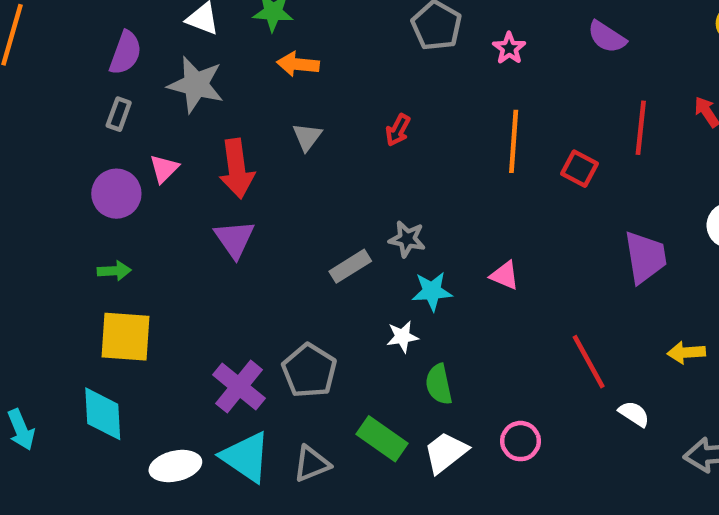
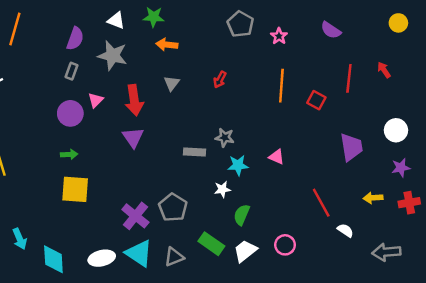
gray rectangle: (350, 266) -> (195, 152), turned 35
green semicircle: (439, 384) -> (242, 215), turned 35
cyan diamond: (103, 414) -> (53, 259), moved

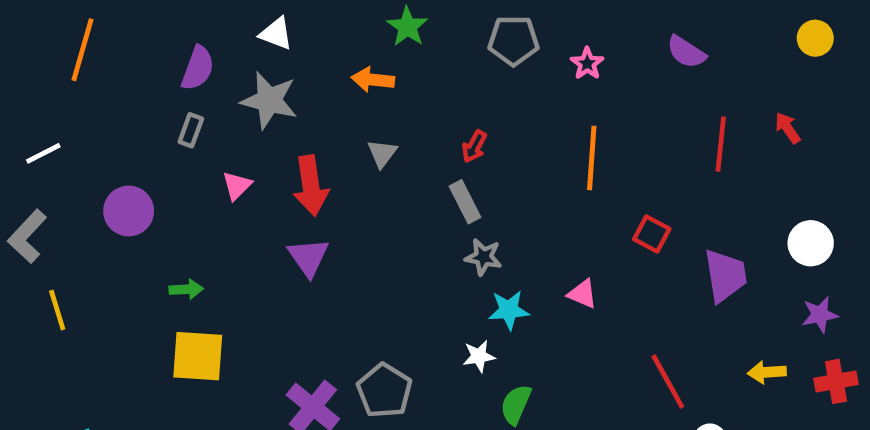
green star: (154, 17) -> (407, 27), moved, turned 30
gray pentagon: (240, 24) -> (513, 40), turned -30
red square: (316, 100) -> (652, 234), moved
purple circle: (70, 113) -> (129, 211), moved
gray rectangle: (195, 152) -> (465, 202), moved, turned 60

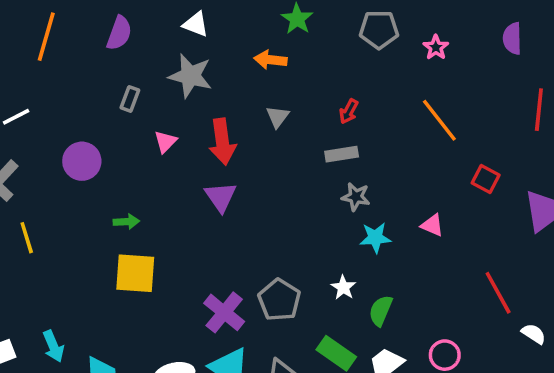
purple semicircle: (686, 52) -> (512, 38), turned 56
purple semicircle: (198, 68) -> (119, 33), moved
orange line: (592, 158) -> (439, 120), turned -42
gray rectangle: (465, 202) -> (342, 154), turned -72
white star: (479, 356) -> (343, 287), moved, turned -30

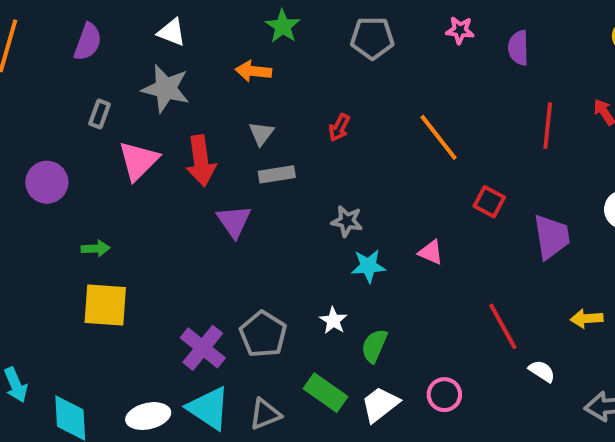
pink star: (436, 47) -> (460, 30), moved, turned -30
pink triangle: (165, 142) -> (138, 161), size x1.6
gray rectangle: (342, 154) -> (277, 174), moved
purple triangle: (221, 197) -> (234, 221), moved

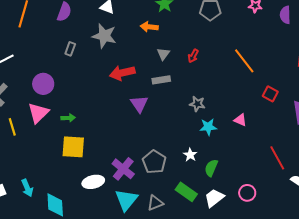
gray triangle: (261, 133) -> (163, 54), moved
pink triangle: (138, 161) -> (38, 113), moved
red arrow: (201, 161) -> (122, 73), turned 85
cyan triangle: (209, 408) -> (126, 200), turned 35
white ellipse: (148, 416) -> (93, 182), moved

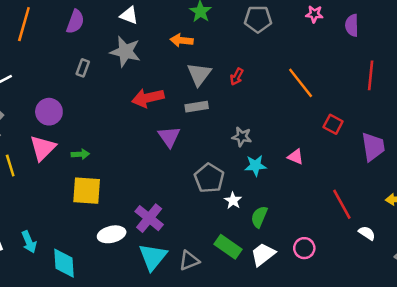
gray triangle: (163, 54) -> (199, 74), size x1.5
gray pentagon: (154, 162) -> (209, 178), moved

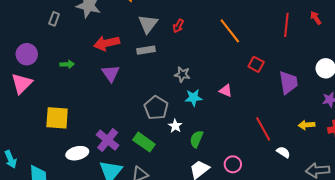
purple triangle: (169, 137) -> (111, 73), moved
green arrow: (80, 154) -> (67, 64), moved
green rectangle: (228, 247) -> (144, 142), moved

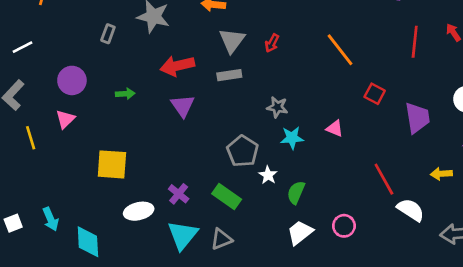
pink triangle: (22, 83) -> (65, 119), size x0.7
purple cross: (108, 140) -> (179, 194), size x0.7
white semicircle: (283, 152) -> (411, 210), size x1.5

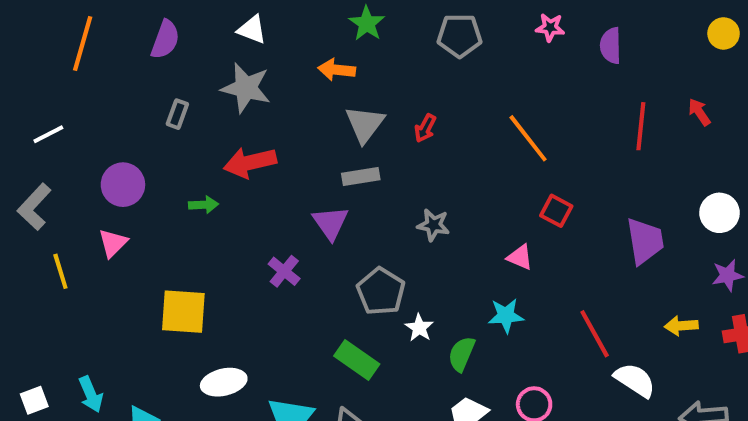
red arrow: (177, 66) -> (250, 162), moved
red square: (375, 94) -> (556, 211), moved
purple triangle: (183, 106) -> (331, 223), moved
cyan star: (292, 138) -> (506, 316), moved
purple cross: (179, 194) -> (284, 271), moved

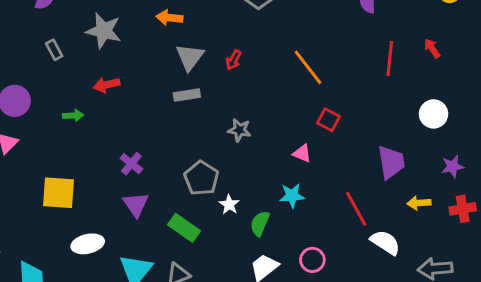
gray rectangle: (177, 114) -> (54, 50), turned -48
red arrow: (250, 162) -> (107, 85), size x0.7
white circle: (720, 213) -> (434, 114), moved
purple triangle: (331, 223) -> (136, 204), moved
purple trapezoid: (645, 241) -> (391, 162), moved

